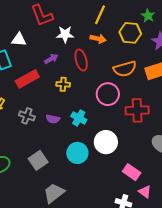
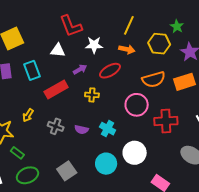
white triangle: (19, 40) -> (58, 50), moved
red ellipse: (81, 60) -> (110, 71), turned 75

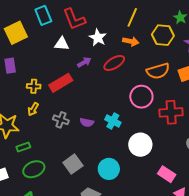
white star: (94, 45) -> (98, 38), turned 30
cyan rectangle: (32, 70) -> (43, 15), moved
yellow cross: (92, 95) -> (34, 86), moved
green rectangle: (17, 153) -> (23, 147), turned -56
cyan circle: (106, 164) -> (109, 169), moved

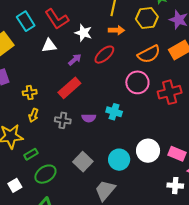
red rectangle: (61, 83) -> (69, 88), moved
white circle: (140, 145) -> (148, 151), moved

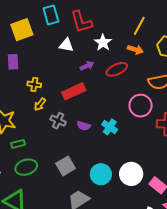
yellow arrow: (33, 115) -> (40, 104), moved

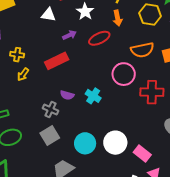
orange arrow: (135, 50) -> (118, 18), turned 63
gray cross: (58, 121) -> (50, 109), moved

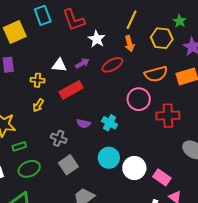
white triangle: (49, 15) -> (59, 65), moved
yellow cross: (17, 55) -> (38, 80), moved
gray cross: (50, 109) -> (59, 138), moved
cyan circle: (85, 143) -> (109, 158), moved

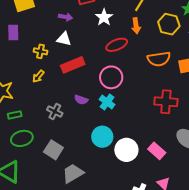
purple arrow: (82, 63) -> (66, 17), moved, turned 32
pink circle: (139, 99) -> (111, 77), moved
gray square: (68, 165) -> (53, 150), moved, turned -30
pink rectangle: (162, 177) -> (157, 151), moved

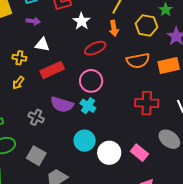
purple arrow: (66, 17) -> (33, 21), moved
purple semicircle: (81, 100) -> (62, 104), size x1.6

